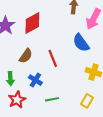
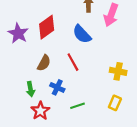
blue semicircle: (81, 43) -> (82, 34), moved

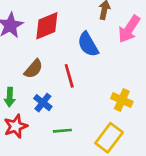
yellow rectangle: (115, 103) -> (109, 138), size x1.5

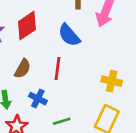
red line: (69, 76) -> (57, 69), turned 35

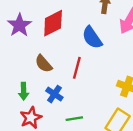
brown semicircle: (23, 69) -> (44, 64), turned 102

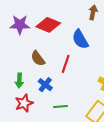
red diamond: (53, 23) -> (48, 25), turned 45
purple star: (19, 25) -> (20, 25), turned 30

